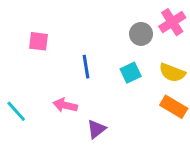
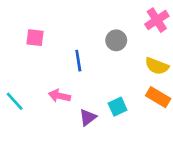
gray circle: (141, 34) -> (116, 40), moved
cyan square: (131, 73) -> (118, 107), moved

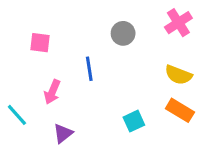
gray circle: (116, 40) -> (123, 33), moved
pink arrow: (59, 96) -> (52, 92), moved, turned -80
purple triangle: (88, 117) -> (63, 133), moved

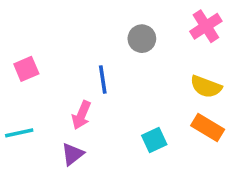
pink square: (40, 43) -> (26, 69), moved, turned -30
pink arrow: (52, 92) -> (81, 115), moved
cyan line: (17, 115) -> (19, 133), turned -60

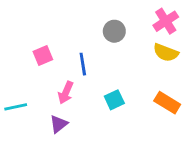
pink square: (26, 69) -> (43, 55), moved
yellow semicircle: (206, 87) -> (166, 53), moved
cyan square: (154, 140) -> (114, 100), moved

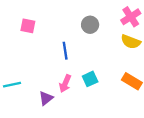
pink square: (43, 55) -> (28, 26), moved, turned 35
pink arrow: (66, 93) -> (65, 84), moved

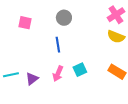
gray circle: (90, 25) -> (64, 18), moved
purple triangle: (46, 98) -> (32, 79), moved

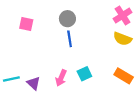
blue line: (58, 45) -> (70, 39), moved
purple triangle: (32, 79) -> (34, 83), turned -40

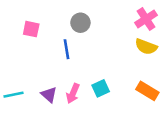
blue line: (70, 39) -> (67, 49), moved
purple triangle: (34, 83) -> (49, 95), moved

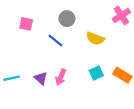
yellow semicircle: (146, 47) -> (95, 38), moved
blue line: (67, 49) -> (55, 41), turned -42
cyan square: (101, 88) -> (96, 73), moved

